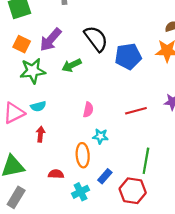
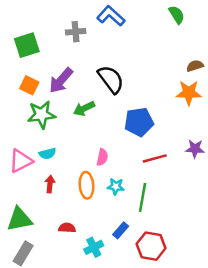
blue pentagon: (128, 56) -> (139, 122), moved
orange ellipse: (83, 155) -> (86, 185), moved
green line: (146, 161) -> (143, 197), moved

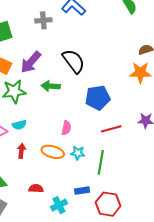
green arrow: (84, 108) -> (51, 86), turned 30
orange ellipse: (86, 185) -> (53, 152), turned -70
blue rectangle: (121, 230) -> (82, 191), turned 40

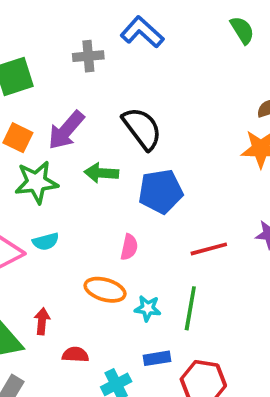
blue pentagon: (98, 98) -> (161, 191), moved
red arrow: (21, 151) -> (42, 321), moved
cyan star: (78, 153) -> (148, 308), moved

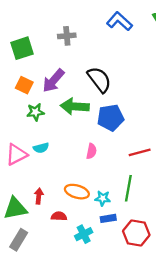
blue L-shape: (142, 32) -> (119, 21), moved
green arrow: (101, 173) -> (75, 106), size x1.4
green star: (36, 182) -> (35, 112), size x0.7
orange ellipse: (105, 290) -> (77, 192), moved
cyan star: (148, 308) -> (103, 198), moved

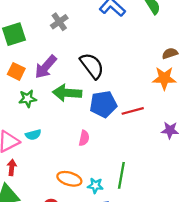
gray cross: (67, 36) -> (59, 22), turned -30
red line: (140, 152) -> (133, 111), moved
red arrow: (39, 196) -> (12, 167), moved

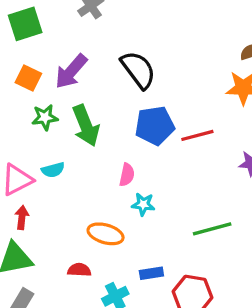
green arrow: (67, 93) -> (86, 126), moved, turned -116
green line: (121, 175) -> (212, 229), moved, turned 65
cyan star: (95, 186) -> (143, 204), moved

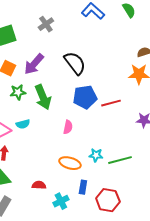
cyan star: (143, 204) -> (96, 155), moved
orange ellipse: (106, 234) -> (70, 163), moved
blue rectangle: (151, 273) -> (83, 187), turned -72

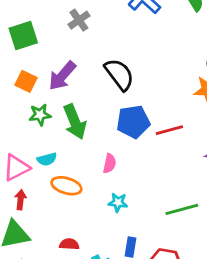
cyan star: (96, 155) -> (118, 202), moved
orange ellipse: (70, 163) -> (66, 186), moved

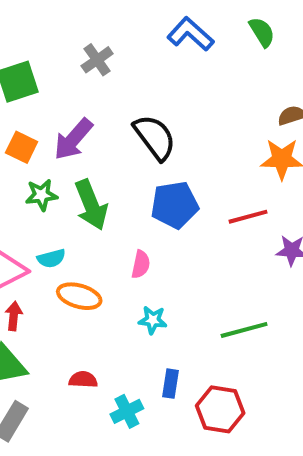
red line: (169, 130) -> (248, 217), moved

